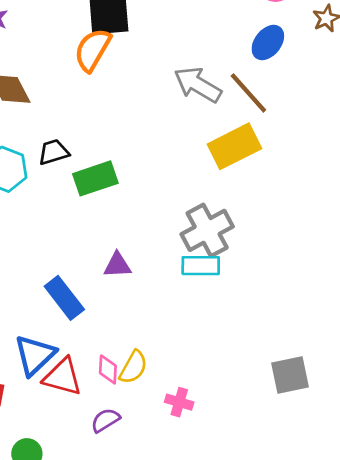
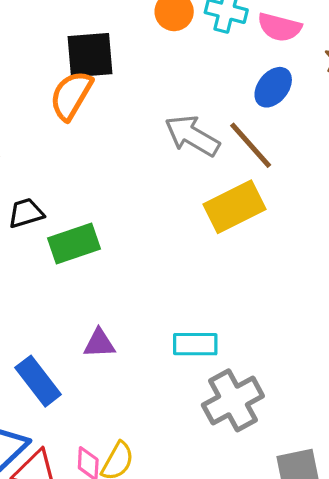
gray cross: (207, 230) -> (233, 400), moved

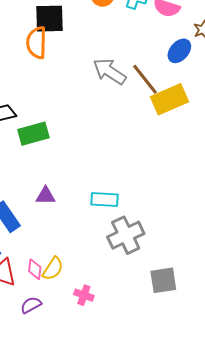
blue ellipse: (273, 87) -> (179, 51), moved
orange semicircle: (71, 95) -> (37, 43), turned -32
yellow rectangle: (234, 207) -> (170, 99), moved

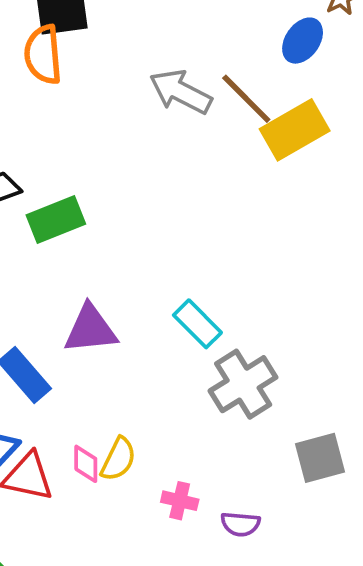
purple triangle: (46, 196) -> (90, 329), size x1.5
cyan rectangle: (104, 199) -> (197, 324), turned 48
purple semicircle: (31, 305) -> (240, 524), moved, turned -140

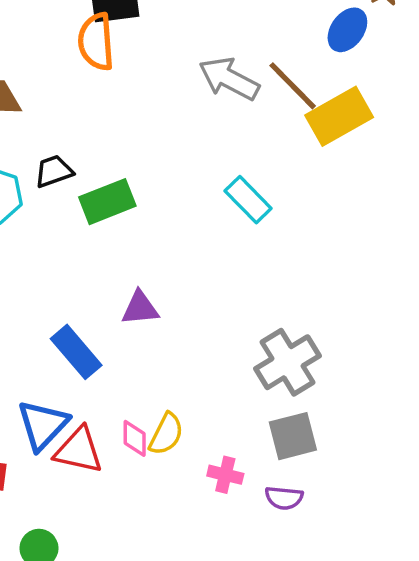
cyan rectangle: (197, 324) -> (248, 200), moved
purple triangle: (90, 329) -> (140, 308), size x0.7
gray square: (320, 458) -> (293, 436), moved

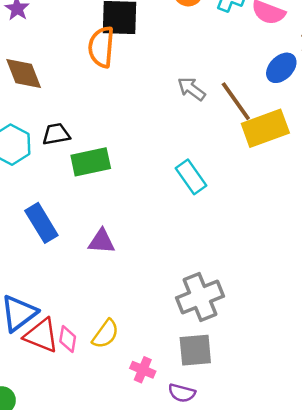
gray arrow: (229, 79) -> (191, 89), size x0.7
blue rectangle: (76, 352) -> (41, 223), moved
pink diamond: (135, 438) -> (68, 339), moved

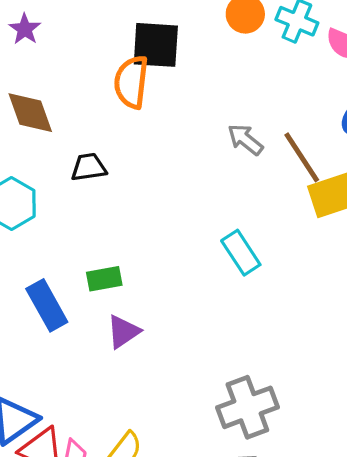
black trapezoid: (56, 134) -> (89, 167), moved
green rectangle: (91, 162) -> (104, 279), moved, size x0.7
purple triangle: (102, 241) -> (123, 332), turned -40

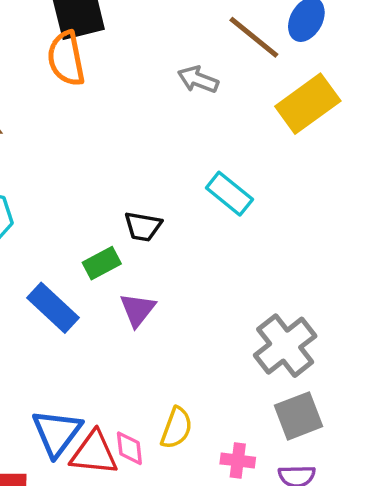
brown line: (302, 157) -> (254, 37), moved
black trapezoid: (89, 167) -> (143, 226), moved, turned -144

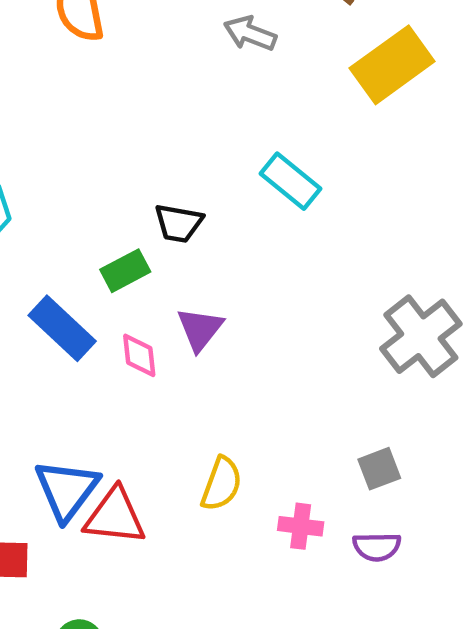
purple triangle: (137, 310) -> (200, 329), moved
gray cross: (285, 346) -> (421, 336), moved
gray square: (298, 416) -> (379, 469), size x0.7
pink diamond: (129, 448) -> (139, 355), moved

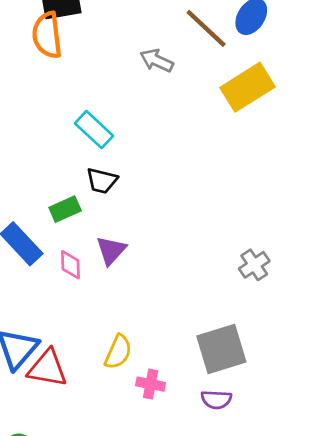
cyan rectangle: (290, 181) -> (94, 130), moved
gray cross: (421, 336) -> (254, 265), size x0.6
gray square: (379, 469) -> (221, 349), size x1.8
pink cross: (301, 526) -> (151, 384), moved

